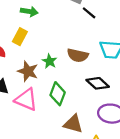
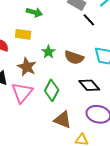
yellow rectangle: (20, 37) -> (23, 34), turned 63
green star: (50, 61) -> (48, 52), moved
pink triangle: (26, 100) -> (22, 92), turned 40

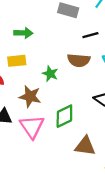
black line: (89, 20) -> (90, 35), moved, turned -48
brown semicircle: (74, 58) -> (79, 60), moved
green diamond: (52, 90) -> (64, 116), turned 50

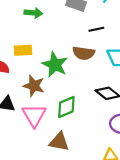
green arrow: (23, 33) -> (33, 13), moved
green star: (50, 74) -> (55, 65), size x1.6
brown triangle: (85, 146) -> (59, 142), moved

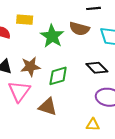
brown star: (34, 86) -> (30, 67), moved, turned -30
pink triangle: (34, 115) -> (19, 91), moved

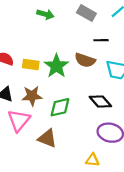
yellow rectangle: (25, 20) -> (31, 65), moved

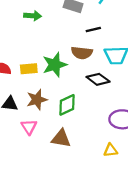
green star: (56, 66) -> (55, 65), turned 30
black diamond: (100, 102) -> (98, 79), moved
pink triangle: (19, 120) -> (29, 127), size x0.7

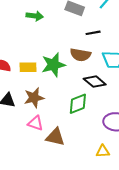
green diamond: (67, 105) -> (78, 104), moved
pink triangle: (29, 127) -> (35, 123), moved, turned -42

